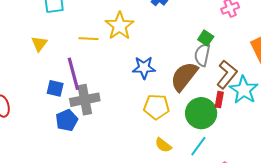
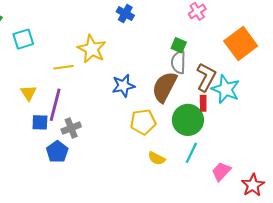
yellow triangle: (39, 44) -> (29, 93), moved
purple line: (73, 74) -> (55, 105), turned 40
gray cross: (85, 100) -> (71, 128), size x0.7

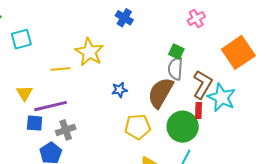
blue star: (123, 86) -> (119, 90), size x0.7
purple line: (55, 105) -> (51, 106), turned 60

